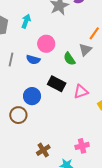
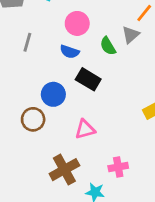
blue semicircle: (33, 60) -> (70, 52), moved
pink triangle: (81, 92) -> (85, 129), moved
brown cross: (43, 150) -> (64, 170), size x1.5

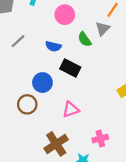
pink circle: (77, 23) -> (65, 15), moved
gray line: (27, 42) -> (18, 41), turned 35

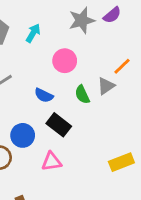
pink triangle: (71, 109) -> (52, 161), moved

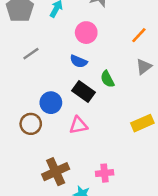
gray triangle: (106, 86) -> (144, 67), moved
green semicircle: (82, 94) -> (107, 79), moved
blue semicircle: (44, 95) -> (79, 61), moved

